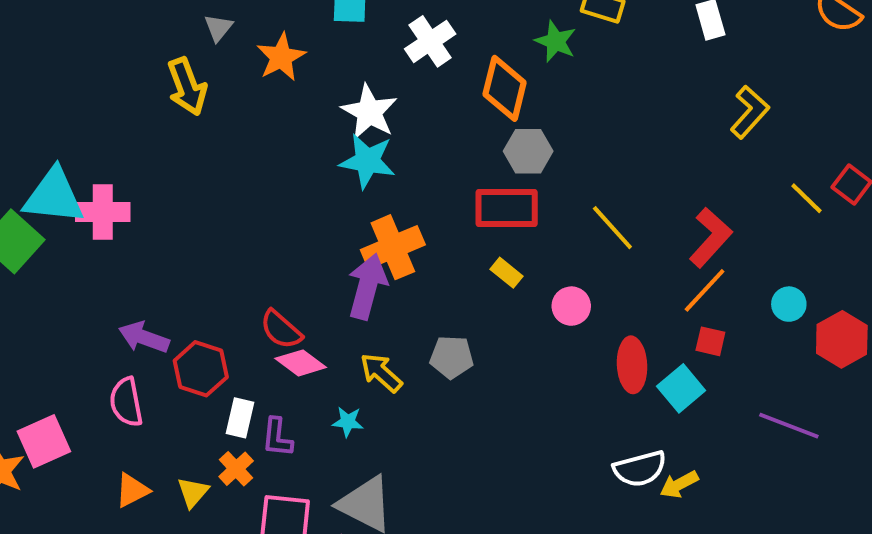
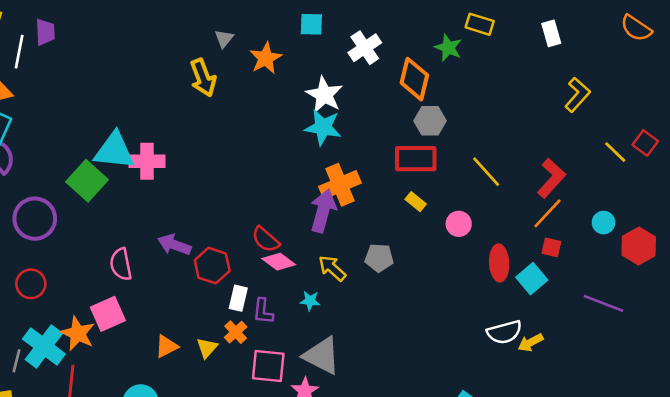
pink semicircle: (126, 402) -> (121, 264), moved

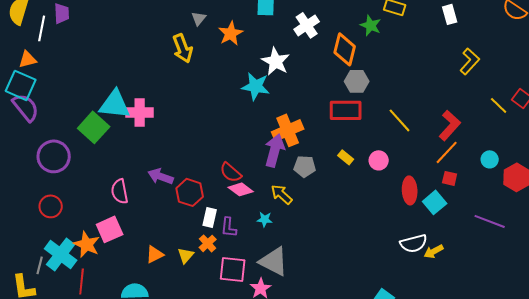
cyan star: (323, 127) -> (256, 86), moved
yellow rectangle: (416, 202) -> (346, 157), moved
gray pentagon: (379, 258) -> (305, 166), moved

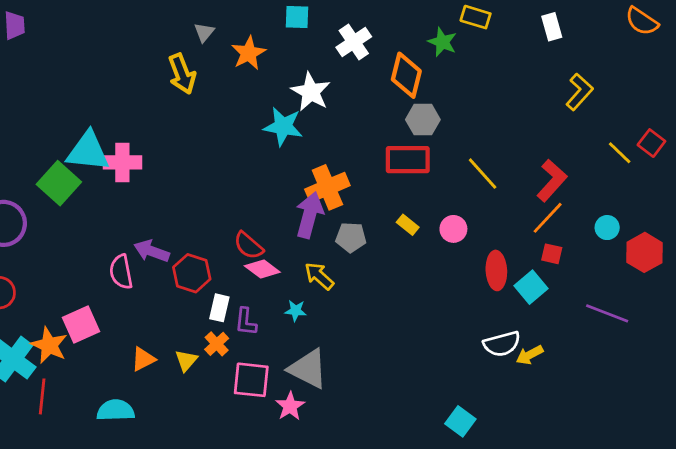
pink semicircle: (120, 191) -> (121, 272), moved

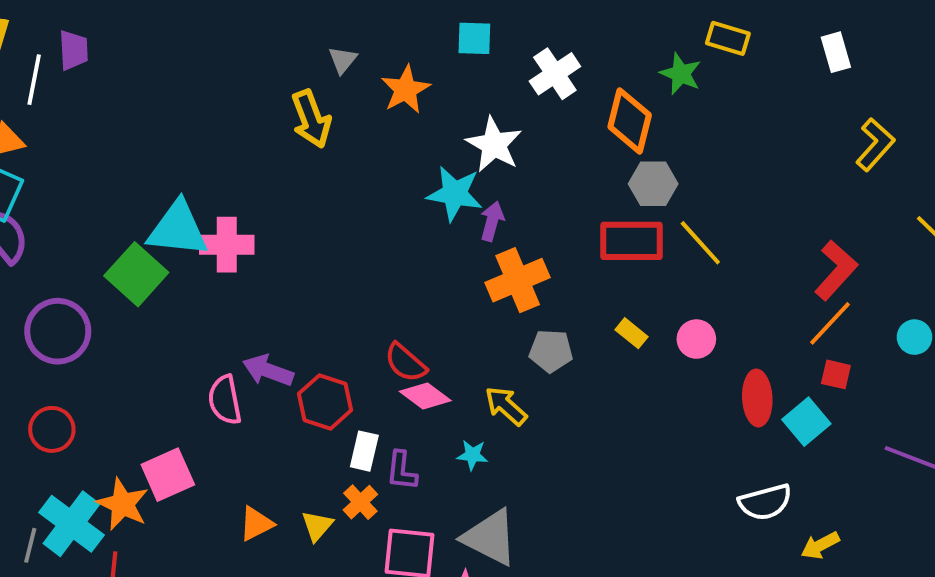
yellow line: (483, 174) -> (700, 243), moved
purple arrow: (309, 215) -> (492, 221), moved, size x0.6
yellow arrow: (530, 355) -> (820, 545), moved

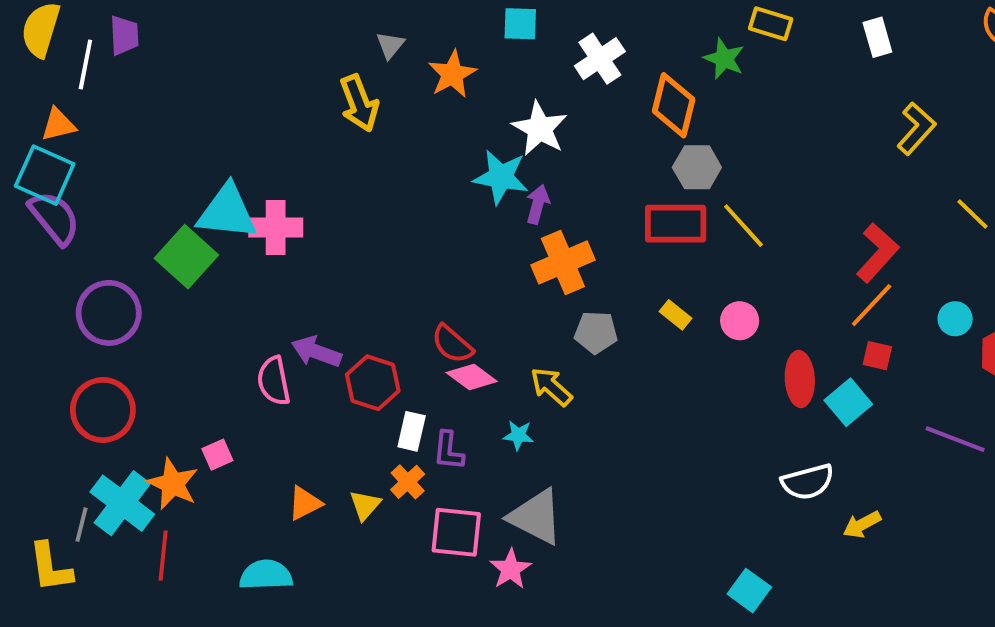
red circle: (52, 429) -> (103, 410), size x1.4
pink square: (168, 475) -> (217, 455), size x0.6

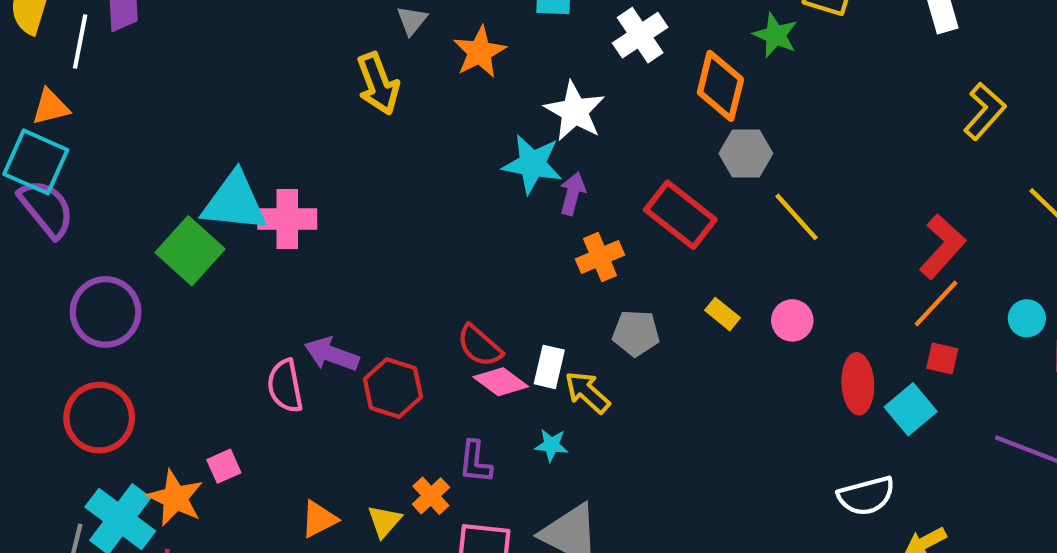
red rectangle: (676, 224) -> (680, 215), moved, turned 38
orange cross: (563, 262) -> (600, 257), size x0.7
white rectangle: (412, 431) -> (549, 367), moved

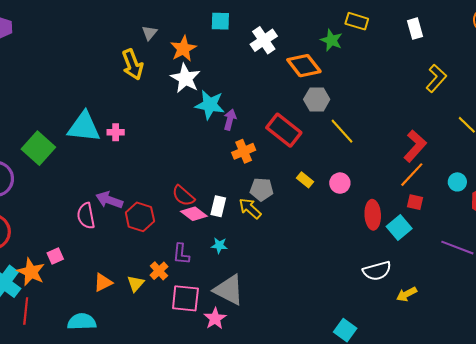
orange diamond: (720, 86) -> (304, 66), turned -52
white star: (575, 111) -> (185, 78), moved
cyan triangle: (234, 202) -> (84, 127), moved
pink cross: (287, 219) -> (116, 132), moved, size x0.6
yellow arrow: (587, 392) -> (250, 208), moved

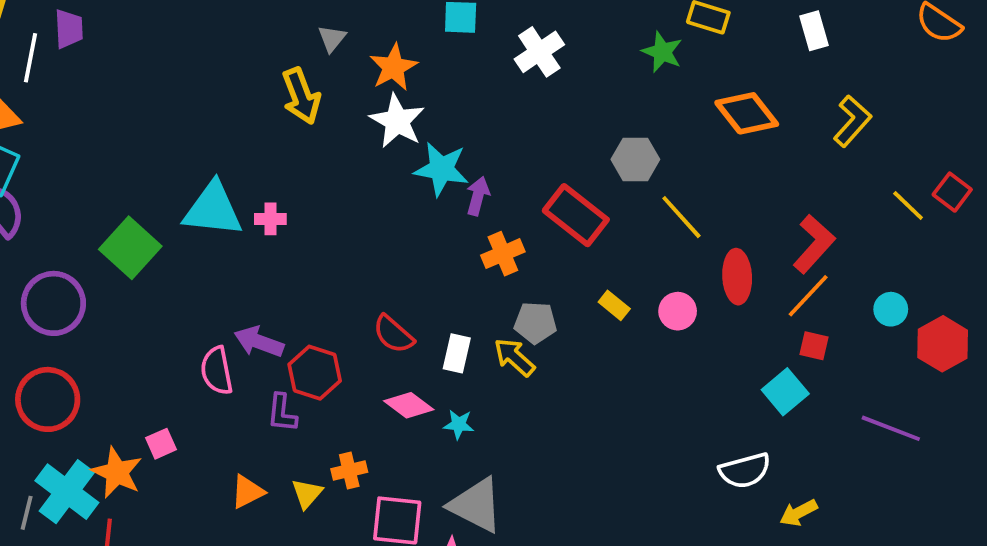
orange diamond: (304, 66) -> (747, 113), moved
pink diamond: (194, 214) -> (409, 405), moved
red ellipse: (373, 215) -> (737, 277), moved
purple L-shape: (181, 254) -> (282, 413), moved
orange cross: (159, 271) -> (349, 471), turned 30

